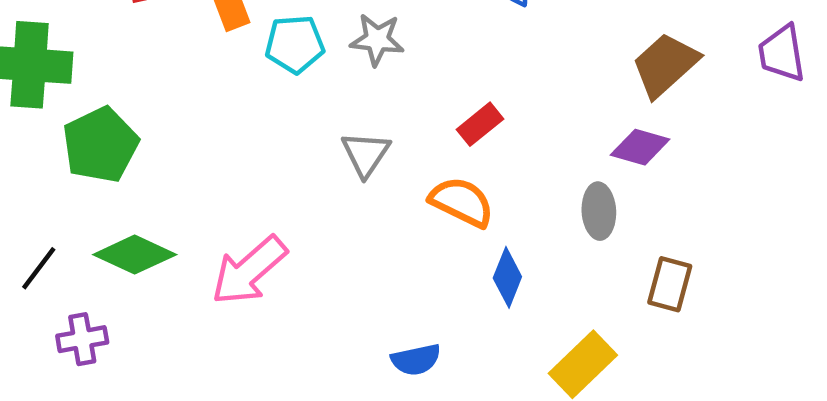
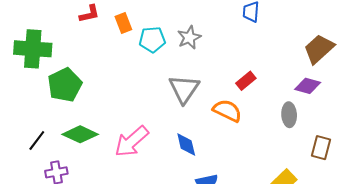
gray star: (377, 40) -> (189, 37), turned -30
red rectangle: (480, 124) -> (246, 81), moved
gray triangle: (366, 154) -> (184, 89), size x1.4
blue diamond: (507, 277) -> (186, 145), moved, turned -35

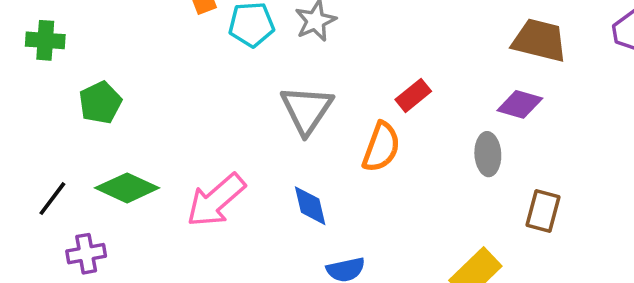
green cross: (33, 49) -> (45, 40), size x0.6
brown trapezoid: (319, 49) -> (539, 40), turned 56
green pentagon: (65, 85) -> (100, 103), size x0.7
orange semicircle: (227, 111) -> (381, 147), turned 84

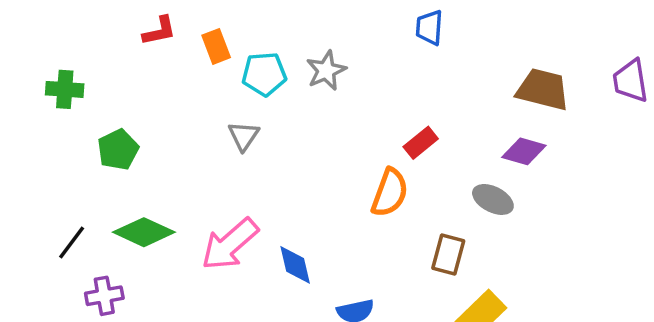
gray triangle: (307, 110) -> (244, 136), moved, size x0.6
gray ellipse: (488, 154) -> (493, 199), turned -60
blue diamond: (310, 206) -> (295, 265), moved
brown rectangle: (543, 211) -> (448, 255), moved

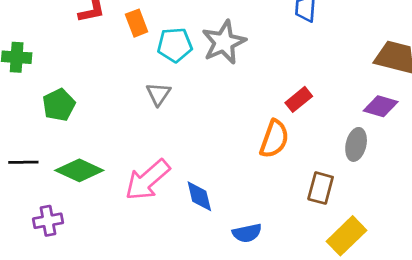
gray star: (326, 71) -> (224, 42), size x1.4
gray ellipse: (493, 199) -> (356, 144), turned 76
black line: (72, 242) -> (23, 162), moved, turned 52

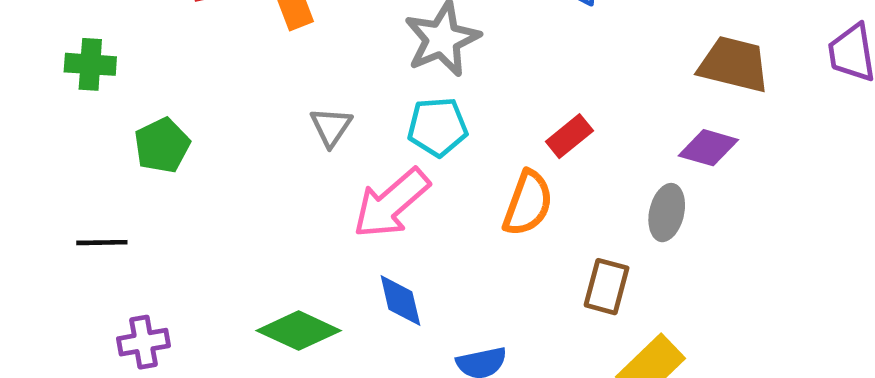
cyan pentagon: (175, 45) -> (438, 127), moved
green diamond: (79, 170) -> (299, 331), moved
pink arrow: (147, 180) -> (391, 203), moved

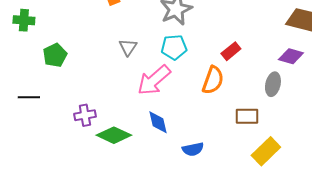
brown rectangle: (607, 287) -> (247, 116), turned 75
purple cross: (144, 342) -> (85, 115), moved

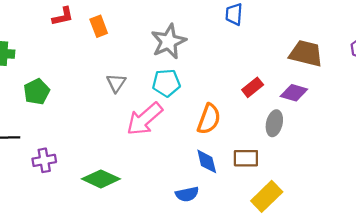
red rectangle: (231, 51) -> (253, 87), moved
purple cross: (85, 115) -> (44, 160), moved
blue diamond: (158, 122) -> (207, 161), moved

